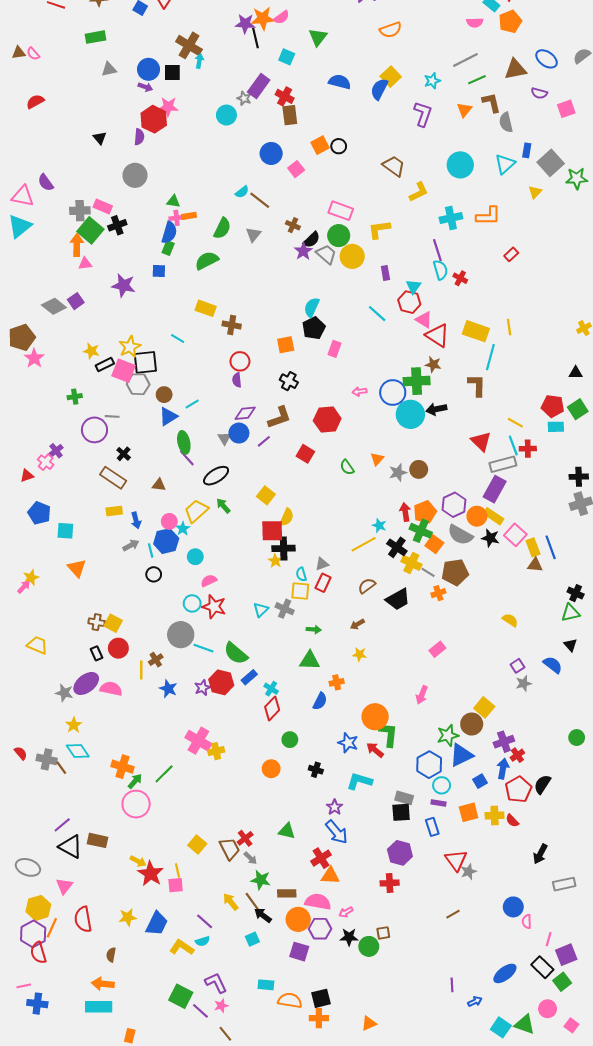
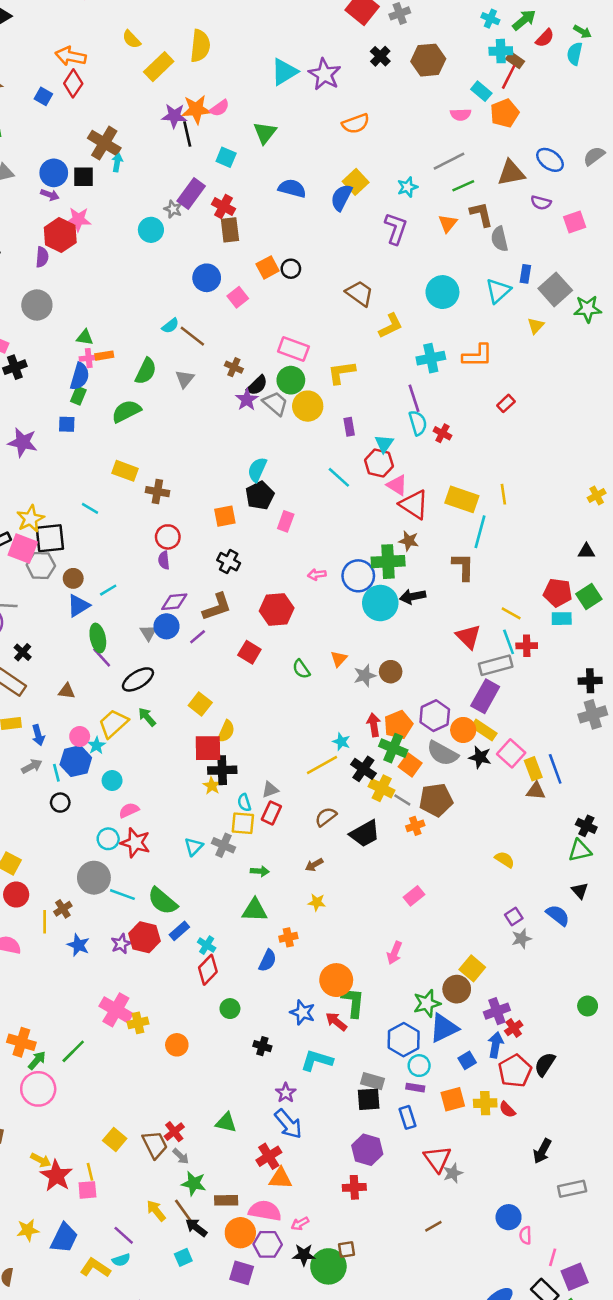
orange circle: (271, 769) -> (177, 1045), moved
green circle: (369, 946) -> (328, 1266), size x1.4

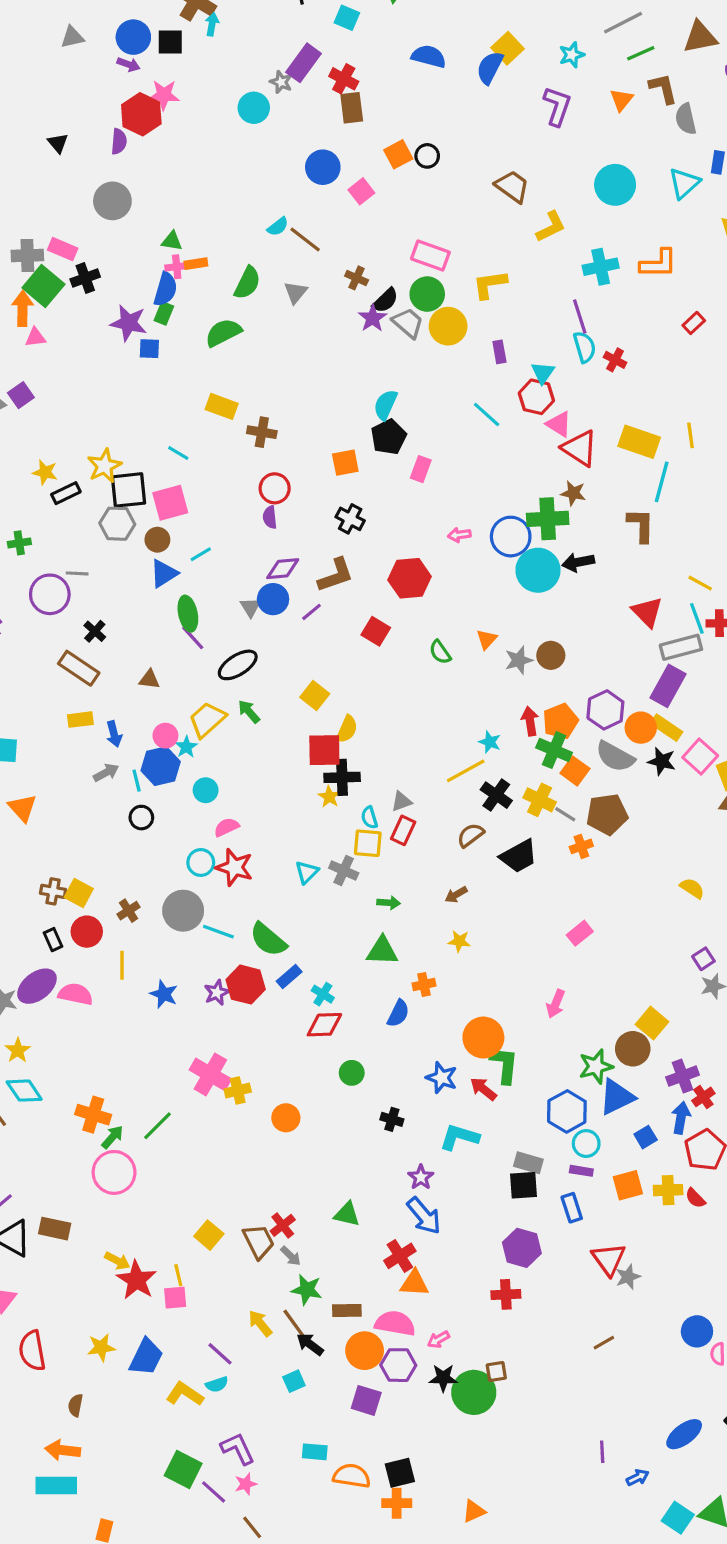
purple star: (23, 442) -> (129, 323), moved
pink square: (23, 549) -> (170, 503), moved, turned -36
black cross: (363, 769) -> (496, 795), moved
brown cross: (63, 909) -> (129, 911), moved
red diamond: (208, 970) -> (324, 1025), turned 44

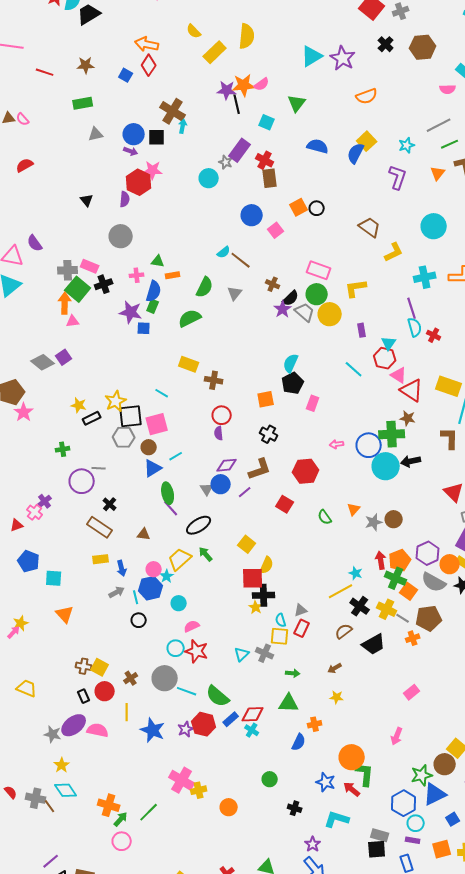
pink cross: (177, 267) -> (137, 275), moved
blue star: (164, 994) -> (153, 730), size x1.4
red diamond: (324, 1025) -> (253, 714), moved
pink circle: (114, 1172) -> (122, 841), size x0.7

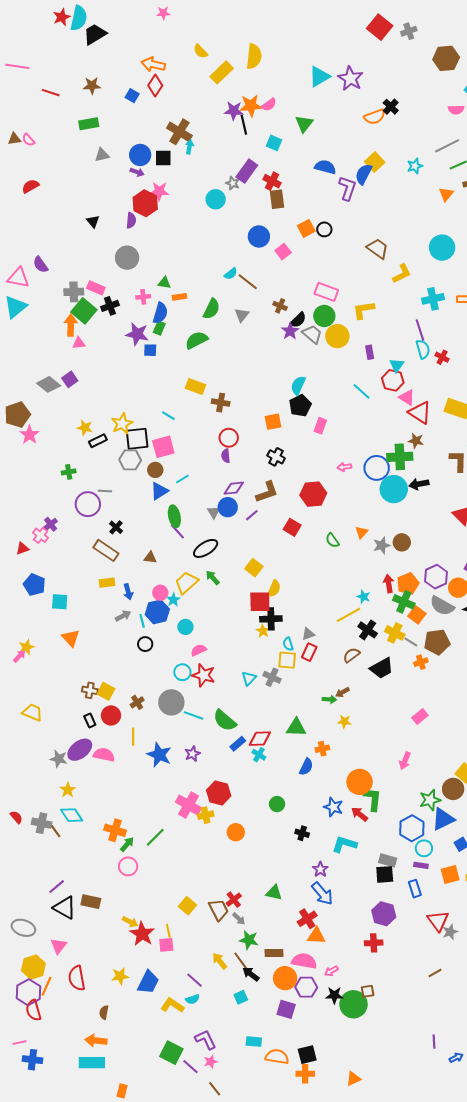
black cross: (386, 44) -> (391, 107), moved
brown hexagon: (423, 47) -> (446, 58), moved
purple L-shape: (398, 177) -> (347, 188), moved
green arrow: (293, 673) -> (329, 699), moved
red hexagon: (204, 724) -> (219, 793), moved

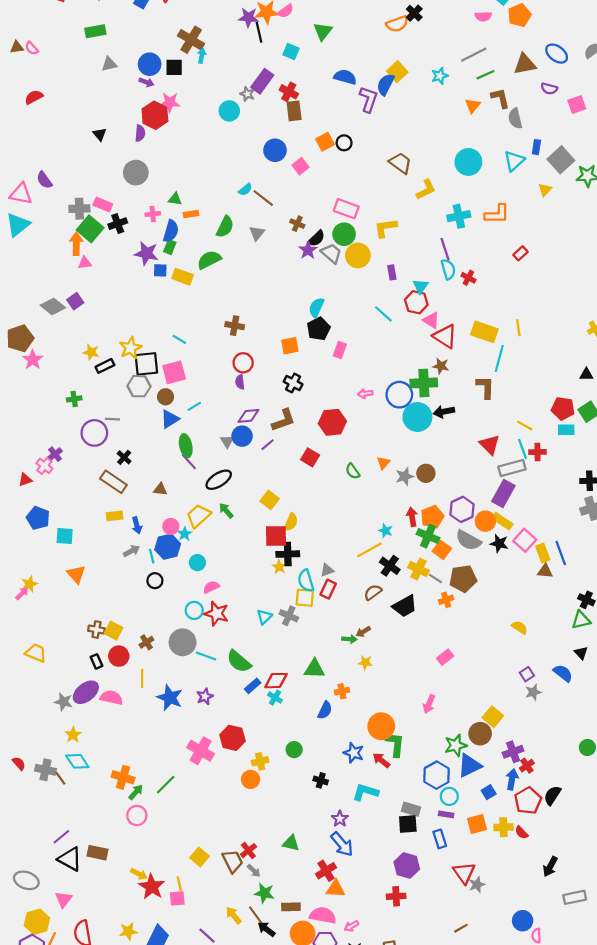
yellow rectangle: (196, 386) -> (183, 277), moved
cyan semicircle: (288, 644) -> (306, 581), size x1.5
yellow cross: (206, 815) -> (260, 761), moved

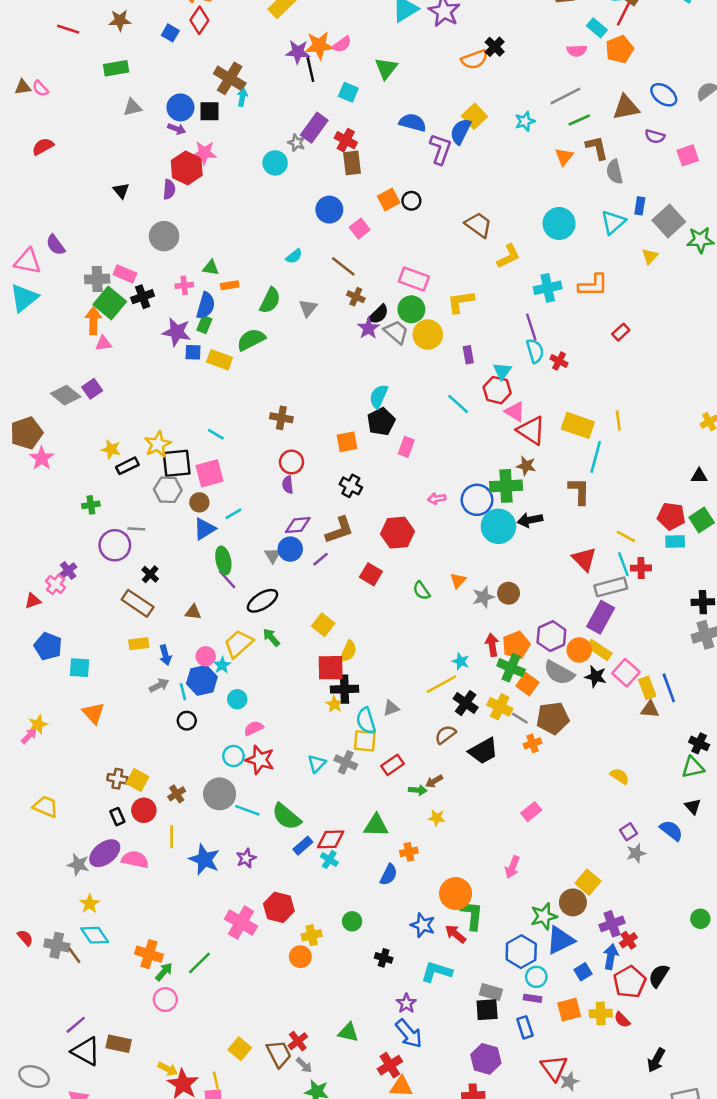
brown line: (263, 198) -> (343, 266), moved
red rectangle: (328, 589) -> (392, 765), moved, turned 30

